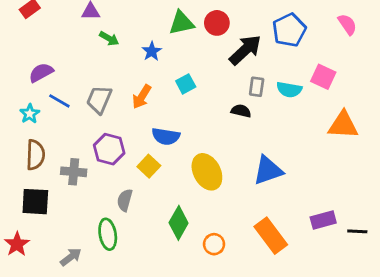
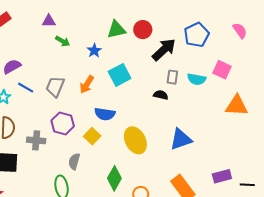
cyan square: (186, 84) -> (120, 75), size x1.5

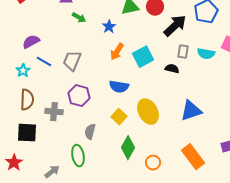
cyan square: (120, 75) -> (143, 57), moved
orange arrow: (87, 84) -> (117, 52), moved
yellow square: (92, 136) -> (119, 117), moved

